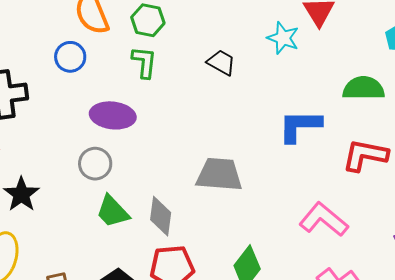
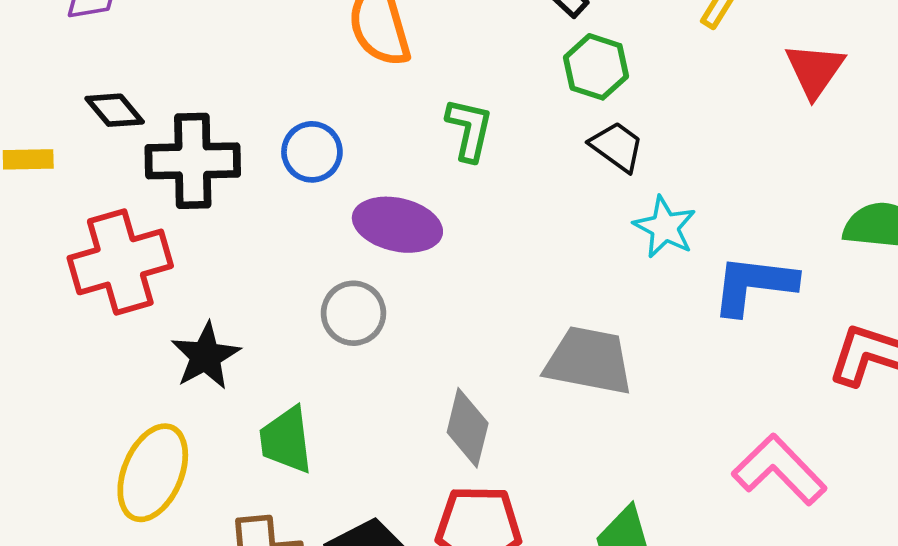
green hexagon: (148, 20) -> (596, 67), moved
cyan star: (283, 38) -> (665, 227), moved
blue circle: (70, 57) -> (312, 152), moved
green trapezoid: (113, 211) -> (286, 440), moved, turned 30

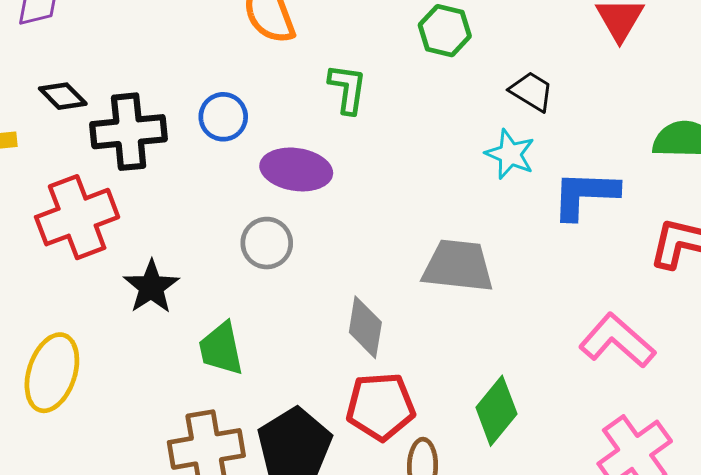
black trapezoid: (617, 147) -> (532, 91), moved
yellow ellipse: (153, 473) -> (52, 373), moved

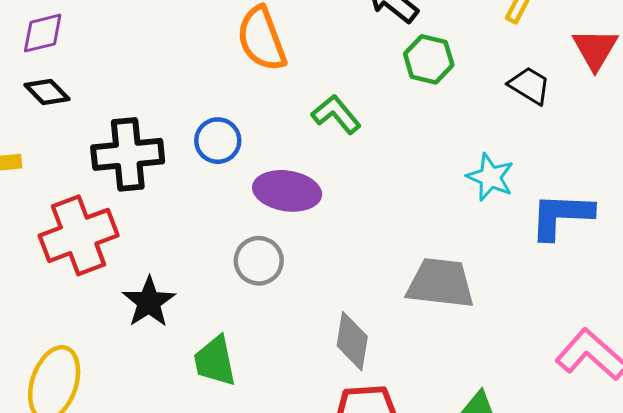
green L-shape: (348, 89) -> (336, 114), turned -48
black trapezoid: (532, 91) -> (529, 86), moved
black diamond: (63, 96) -> (47, 92), moved

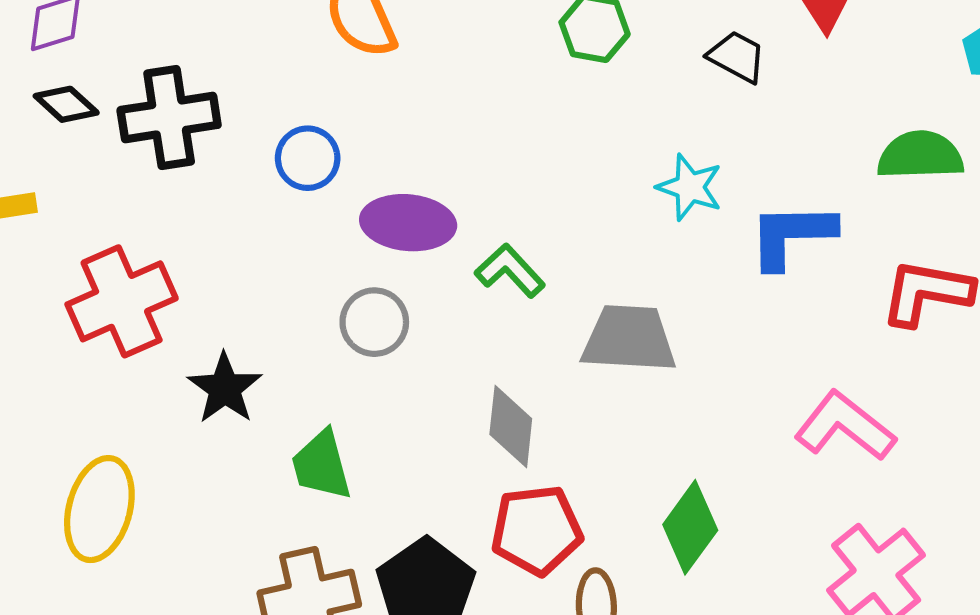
green L-shape: (336, 114) -> (510, 271), moved
black cross: (128, 154) -> (169, 117), moved

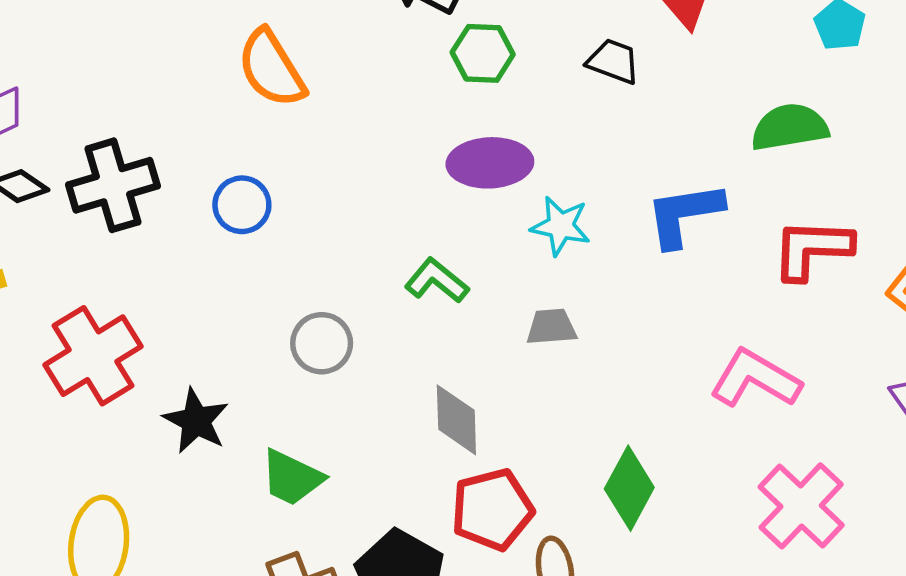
cyan star: (690, 187) -> (561, 226), moved
purple ellipse: (408, 223) -> (490, 163), moved
gray trapezoid: (629, 339) -> (551, 327), size x0.6
green trapezoid: (321, 465) -> (292, 478), turned -42

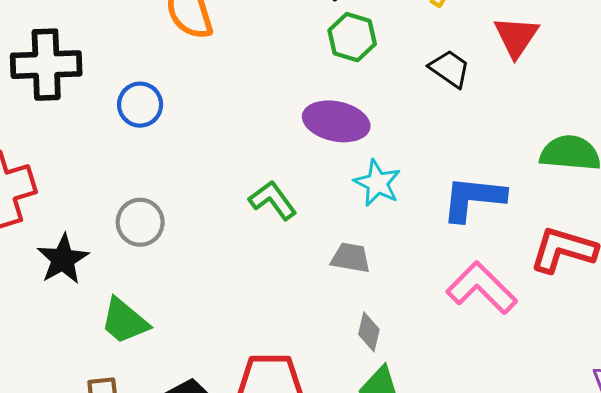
gray circle: (322, 343) -> (140, 222), moved
pink L-shape: (755, 379) -> (482, 288), moved
gray diamond: (456, 420) -> (369, 332), moved, size x0.7

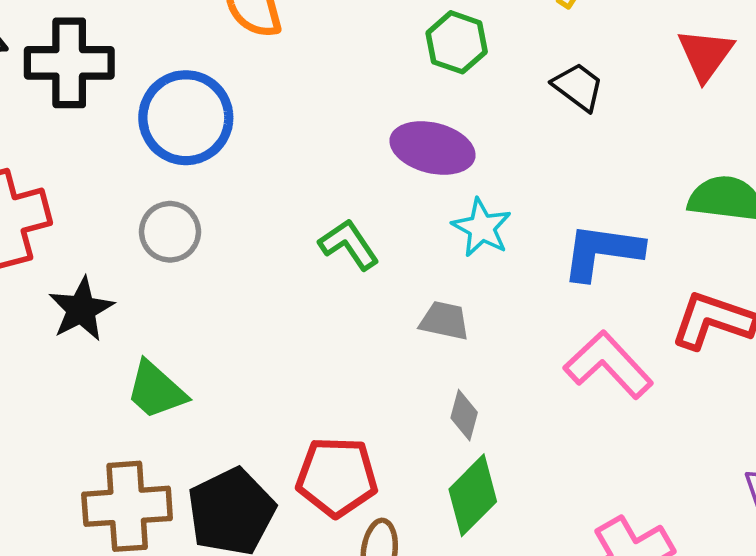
red triangle: (516, 37) -> (705, 54), moved
blue circle: (140, 105) -> (186, 118), size x1.6
gray circle: (140, 222) -> (170, 232), moved

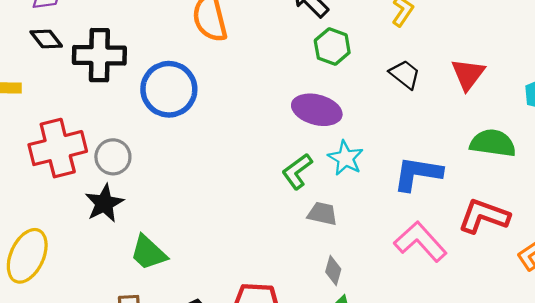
red triangle: (705, 54) -> (468, 74), moved
gray circle: (170, 232) -> (113, 157), moved
green L-shape: (349, 245) -> (297, 171), moved, turned -93

